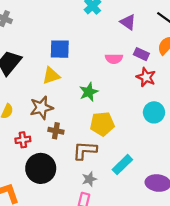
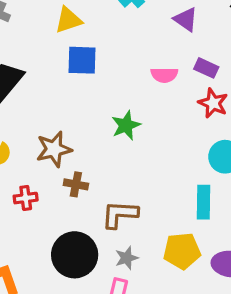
yellow triangle: (51, 76) -> (68, 20), moved
yellow pentagon: (102, 124) -> (182, 251), moved
cyan rectangle: (122, 165) -> (204, 202), moved, turned -45
black circle: (41, 168) -> (75, 255), moved

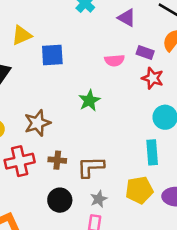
yellow triangle: (68, 20) -> (22, 35), moved
brown cross: (76, 184) -> (57, 160), moved
red cross: (26, 198) -> (20, 161), size x1.6
black circle: (75, 255) -> (60, 200), size x0.7

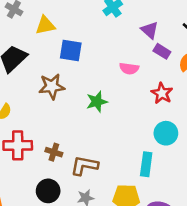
purple rectangle: (145, 52) -> (162, 51), moved
brown star: (37, 123) -> (52, 86), moved

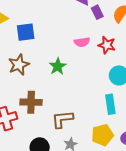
purple rectangle: (162, 51) -> (97, 12), turned 48
pink semicircle: (129, 68) -> (82, 42), moved
brown cross: (54, 152) -> (31, 102), moved, size x1.5

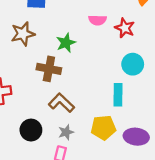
brown cross: (31, 102) -> (49, 69), moved
brown L-shape: (62, 119) -> (61, 103), turned 40

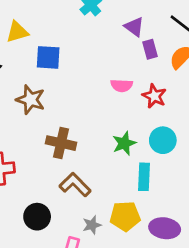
brown star: (23, 34) -> (31, 100), turned 30
green star: (66, 43) -> (124, 143), moved
gray star: (66, 132) -> (92, 225), moved

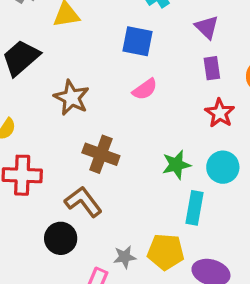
purple rectangle: (150, 49) -> (212, 68), moved
blue square: (48, 57) -> (137, 41), moved
pink semicircle: (122, 86) -> (145, 89), moved, turned -45
brown L-shape: (75, 185) -> (83, 202), moved

